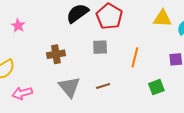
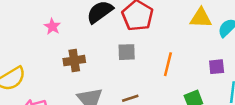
pink star: (18, 26) -> (52, 26), moved

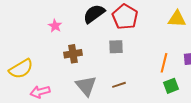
orange line: (168, 64) -> (164, 63), moved

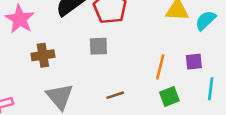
pink star: (55, 26) -> (20, 19), size x1.6
brown line: (119, 85) -> (115, 95), moved

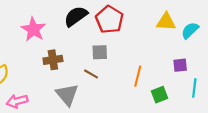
orange line: (160, 67) -> (138, 76), moved
brown line: (115, 95) -> (91, 74), moved, turned 48

